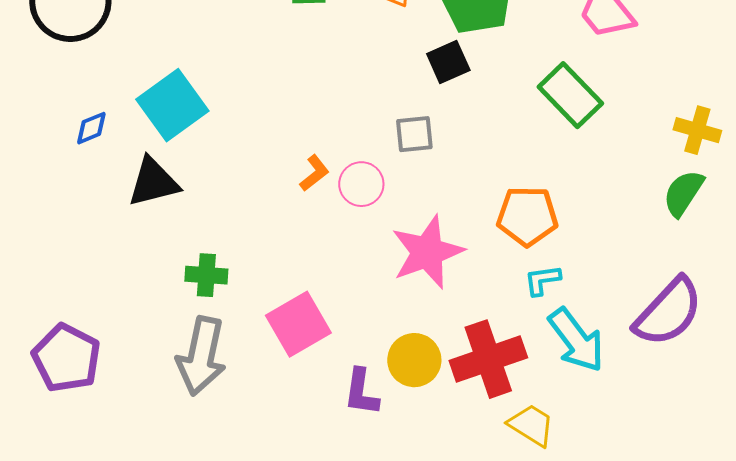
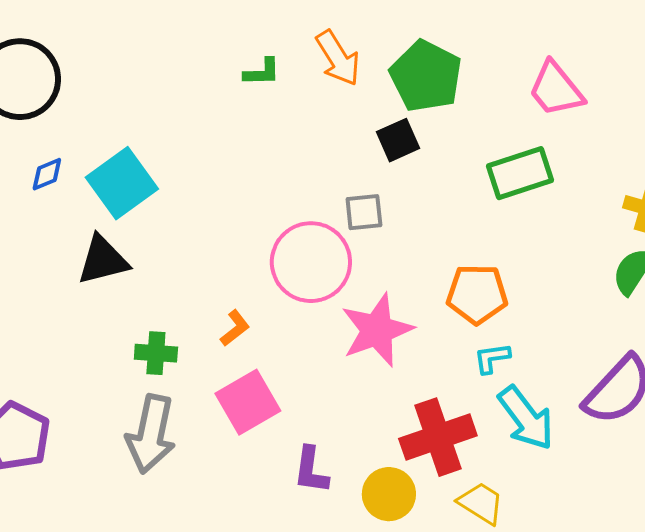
green rectangle: (570, 95) -> (520, 173), turned -64
blue diamond: (91, 128) -> (47, 174), moved
orange L-shape: (314, 173) -> (235, 328), moved
pink circle: (361, 184) -> (311, 262), size x1.8
yellow circle: (414, 360) -> (389, 494), moved

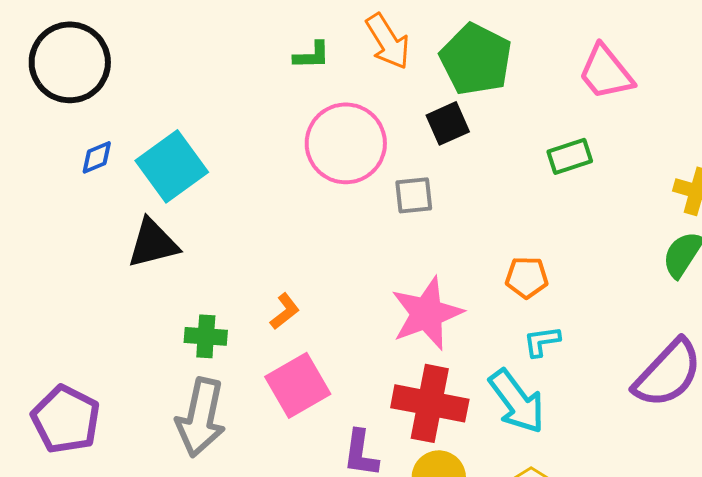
green rectangle: (520, 173) -> (570, 156), size x0.7
pink circle: (311, 262) -> (346, 143), moved
orange pentagon: (477, 294) -> (527, 277), size x0.7
cyan arrow: (526, 418) -> (517, 401), moved
red cross: (438, 437) -> (430, 403), moved, turned 30

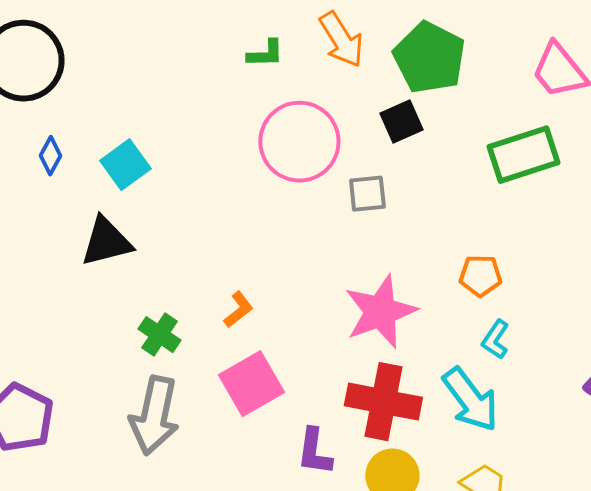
green rectangle: (570, 156) -> (523, 155), size x1.6
blue diamond: (97, 157) -> (50, 156), turned -39
cyan square: (172, 166) -> (125, 165), size x0.7
green cross: (206, 336) -> (159, 335), turned 30
cyan L-shape: (542, 341) -> (495, 340), turned -48

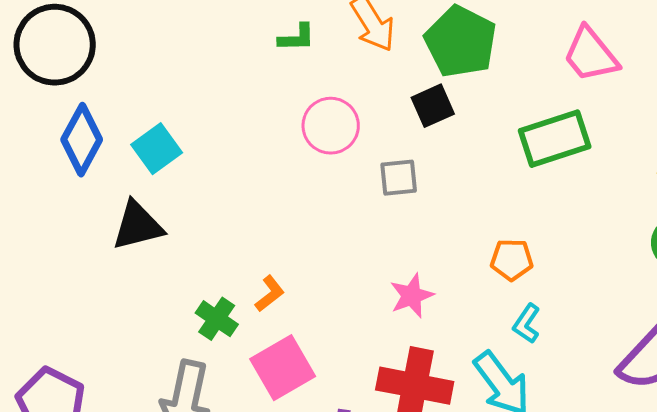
pink circle: (299, 142) -> (331, 126), size x0.7
blue diamond: (50, 156) -> (82, 140), size x1.8
pink star: (380, 312) -> (412, 296), size x0.6
green cross: (159, 335) -> (217, 319), moved

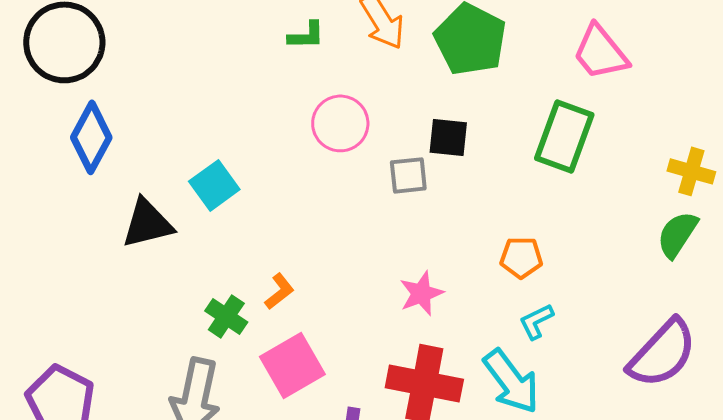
black square: (433, 106) -> (448, 137), moved, turned 30
green rectangle: (555, 139) -> (564, 136), turned -52
cyan square: (157, 149) -> (214, 185), moved
cyan L-shape: (527, 324) -> (536, 321), turned 30

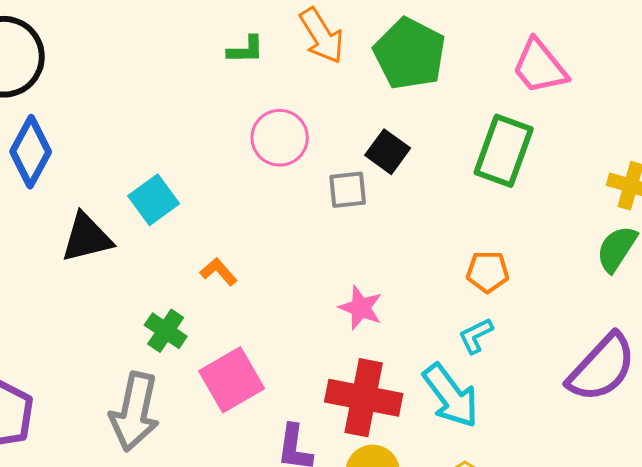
black square: (448, 137) -> (388, 152), turned 30
orange pentagon: (521, 257) -> (488, 272), moved
orange L-shape: (279, 291) -> (219, 272), moved, turned -93
pink star: (421, 293) -> (361, 308), turned -30

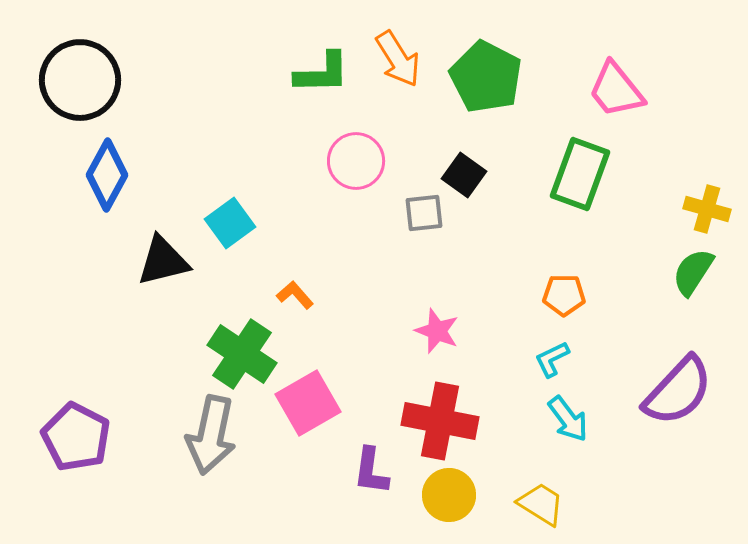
green L-shape: (246, 50) -> (322, 73), size x1.5
green cross: (166, 331) -> (242, 354), size x1.6
cyan arrow: (451, 396) -> (568, 419), moved, size x0.7

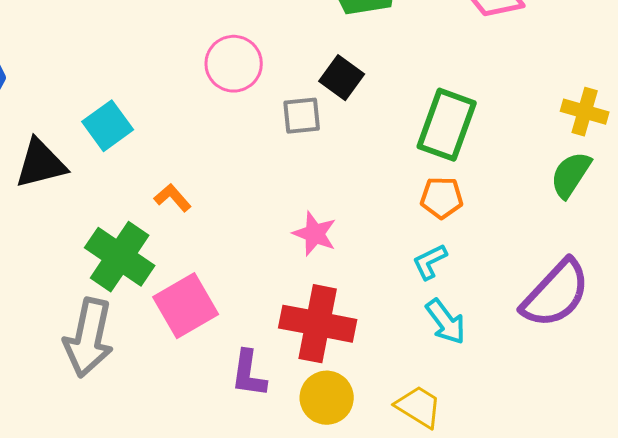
green rectangle: (580, 174) -> (447, 125), moved

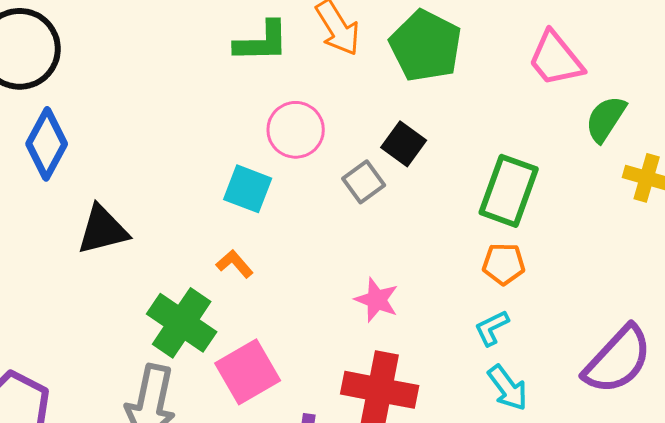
gray square: (302, 116) -> (364, 182), turned -30
cyan square: (108, 126) -> (248, 189), moved, turned -33
green semicircle: (571, 175) -> (606, 119), moved

